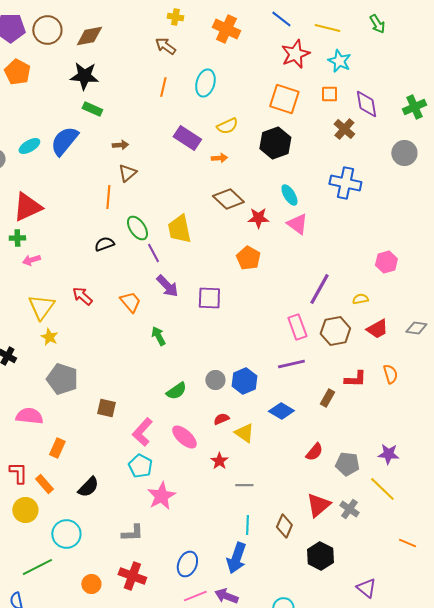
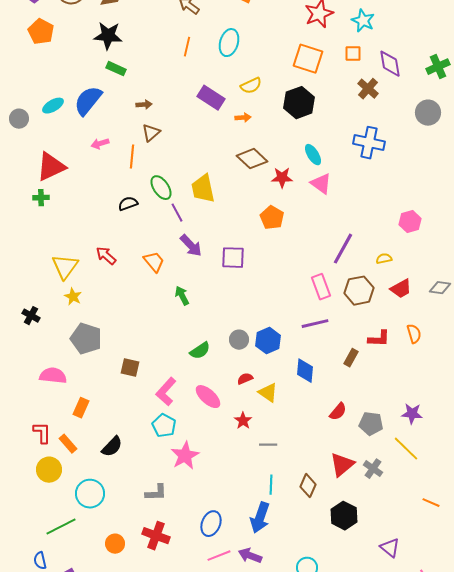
pink arrow: (31, 260) -> (100, 144), moved
blue diamond: (281, 411) -> (305, 371), turned 65

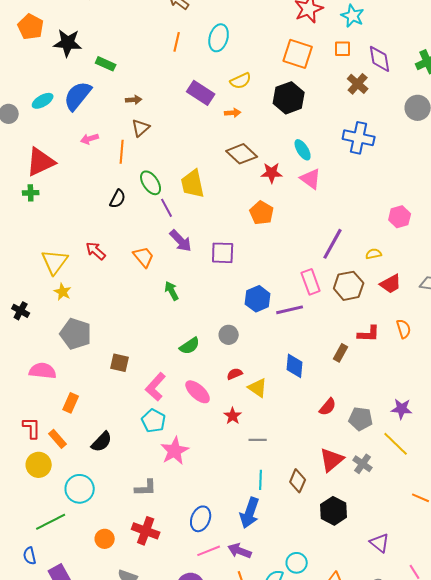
black star: (108, 36) -> (68, 43), moved
black semicircle: (128, 204) -> (118, 199), turned 138
purple line: (315, 324) -> (290, 310), moved
blue hexagon: (268, 341) -> (258, 299), moved

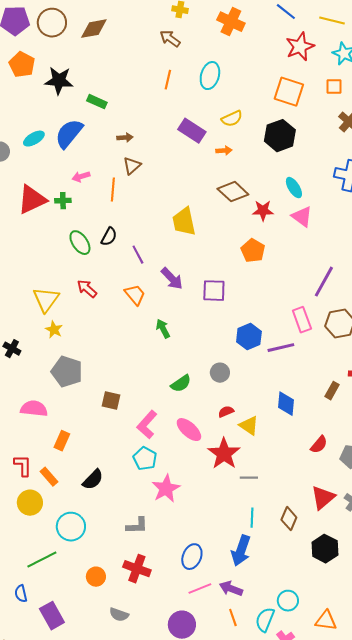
green ellipse: (151, 183) -> (80, 243), moved
green cross: (31, 193) -> (63, 201), moved
purple line: (167, 208) -> (138, 255), moved
red star: (233, 416) -> (224, 454), size x1.8

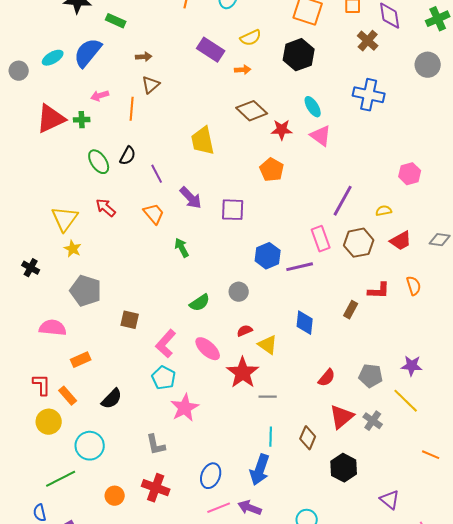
orange rectangle: (62, 441) -> (81, 360), turned 42
red semicircle: (319, 445) -> (327, 378), moved
gray L-shape: (137, 526) -> (156, 445), turned 80

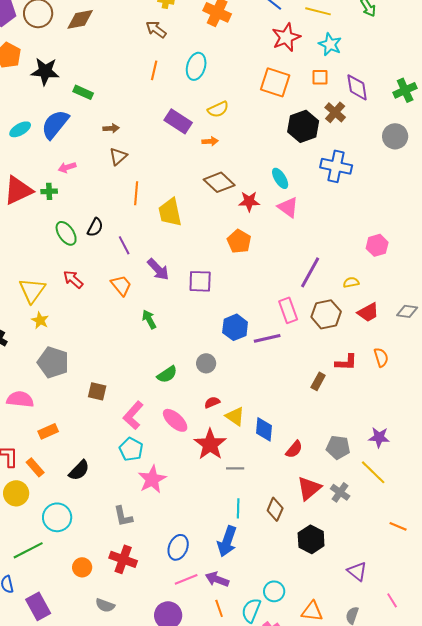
black hexagon: (299, 55) -> (303, 126), moved
orange line: (132, 109) -> (136, 193), moved
blue diamond: (305, 323) -> (264, 429), moved

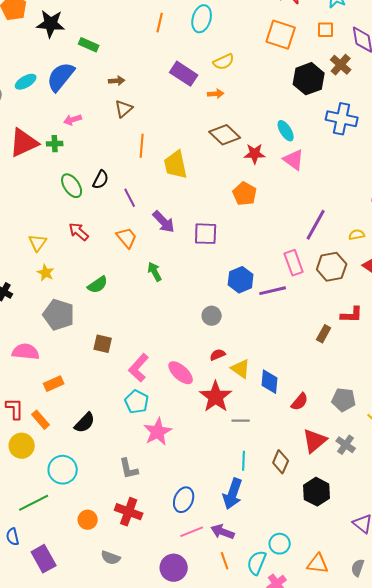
yellow triangle: (32, 290) -> (38, 243), size x0.7
green semicircle: (167, 374) -> (98, 285), moved

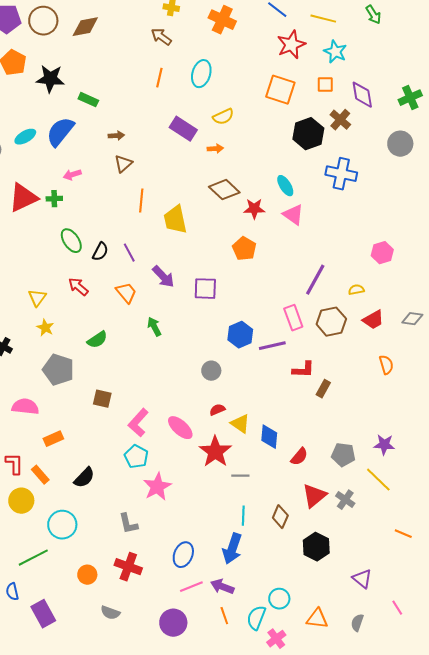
black semicircle: (101, 180) -> (100, 252), moved
red L-shape: (352, 315) -> (303, 370), moved

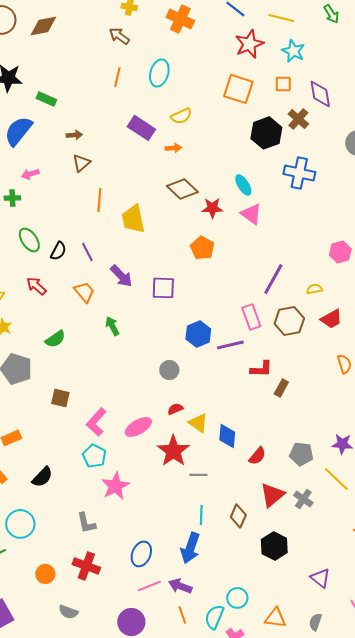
pink ellipse: (180, 428) -> (138, 427), turned -72

